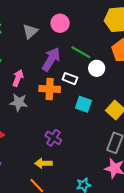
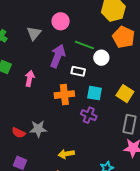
orange cross: (50, 89) -> (64, 95), moved
gray star: (19, 102) -> (38, 129), moved
purple cross: (53, 138) -> (89, 115), moved

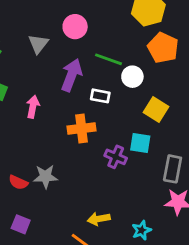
cyan square: (95, 93) -> (140, 143), moved
yellow square: (125, 94) -> (156, 110), moved
yellow arrow: (66, 154) -> (99, 219), moved

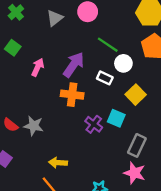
purple arrow: (72, 75) -> (74, 65), moved
white rectangle: (100, 96) -> (105, 78), moved
yellow arrow: (99, 219) -> (58, 163), moved

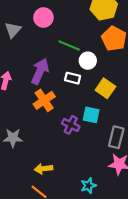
orange cross: (72, 95) -> (44, 100), turned -30

